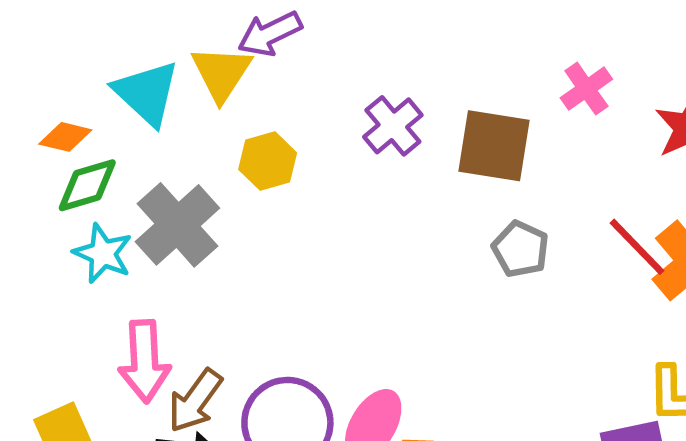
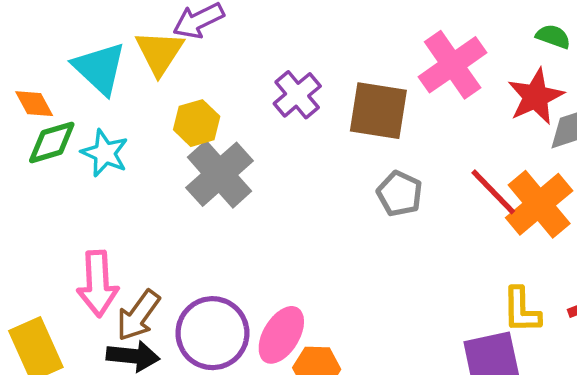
pink cross: (586, 89) -> (453, 65), size x1.6
orange diamond: (65, 137) -> (34, 104), turned 48
gray cross: (177, 225) -> (220, 174), moved
cyan star: (103, 253) -> (105, 153), moved

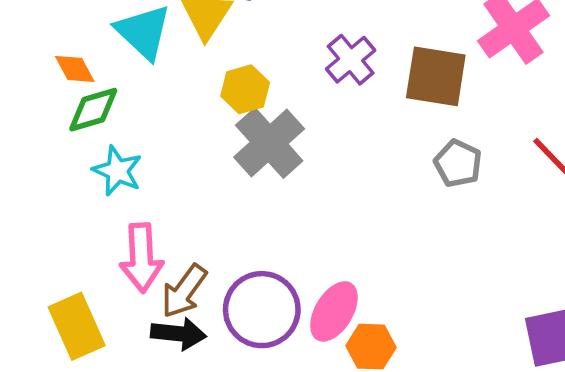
cyan star: (105, 153) -> (117, 171), moved

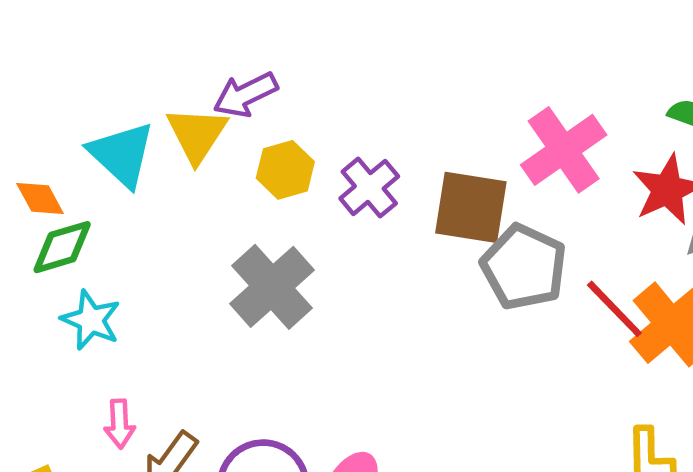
yellow hexagon: (245, 89) -> (285, 170), moved
gray pentagon: (458, 163) -> (524, 267), moved, size x1.5
pink arrow: (141, 258) -> (120, 424), size x0.6

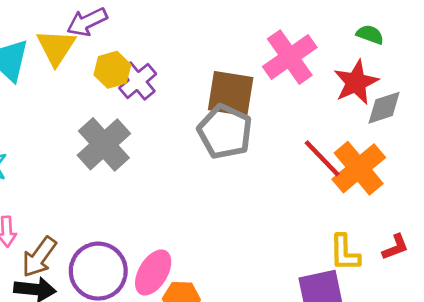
purple cross: (369, 187) -> (138, 81), moved
gray pentagon: (524, 267) -> (225, 132), moved

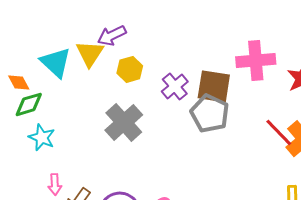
pink cross: (290, 57) -> (256, 60), turned 30
purple cross: (138, 81) -> (175, 86), moved

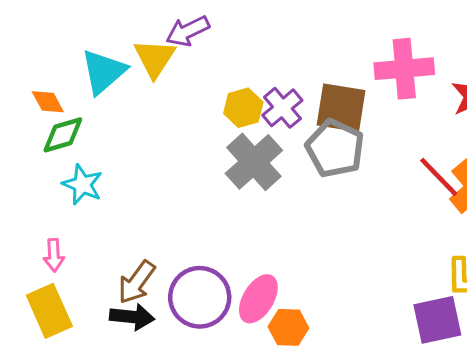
cyan triangle: (56, 62) -> (103, 72), turned 36
yellow hexagon: (130, 69) -> (243, 108), moved
gray cross: (124, 122) -> (254, 162), moved
pink arrow: (55, 184) -> (54, 255), moved

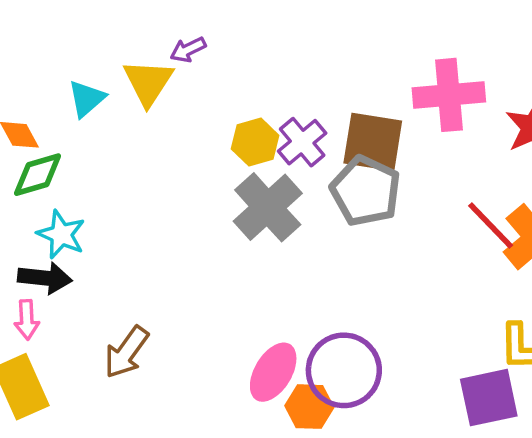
purple arrow: (188, 31) -> (188, 50), size x0.7
cyan triangle: (103, 72) -> (87, 99), size x0.7
purple circle: (200, 297) -> (344, 370), moved
black arrow: (132, 317) -> (45, 278), moved

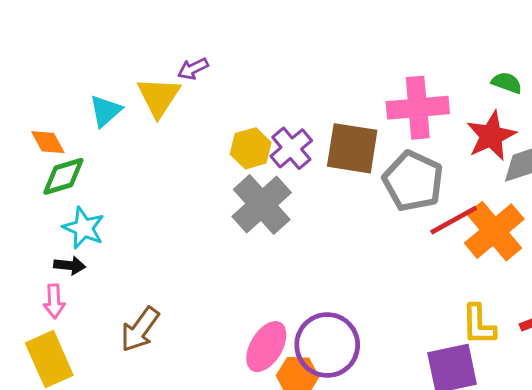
gray pentagon: (366, 191) -> (413, 181), moved
red line: (491, 225) -> (454, 220), turned -75
black arrow: (45, 278) -> (70, 265), size x0.7

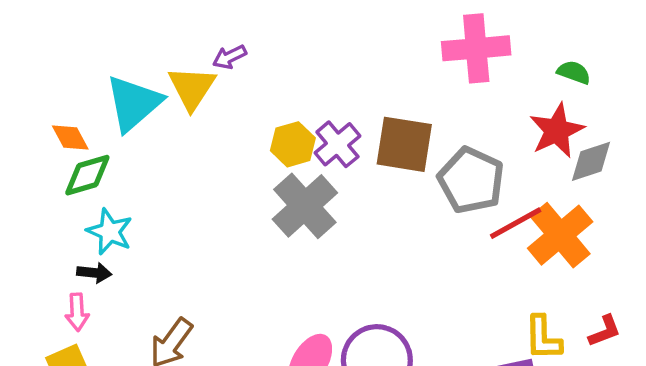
pink cross: (418, 108) -> (476, 48), moved
cyan triangle: (106, 111) -> (134, 103), size x1.6

